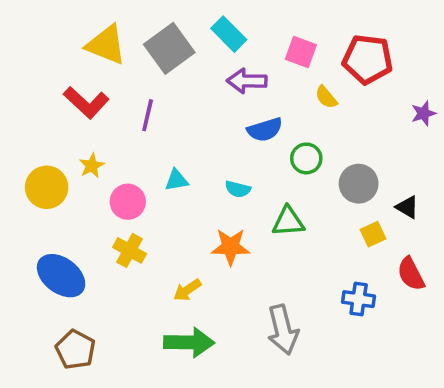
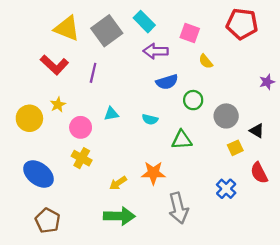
red pentagon: (368, 59) -> (242, 24), moved
purple star: (424, 113) -> (267, 82), moved
orange star: (231, 247) -> (153, 173), moved
blue cross: (359, 299) -> (226, 189), turned 36

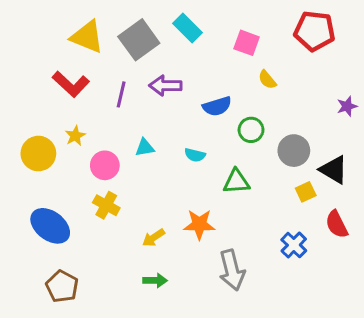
purple arrow: (156, 51) -> (165, 86), moved
black triangle: (257, 131) -> (334, 170), size x1.5
green arrow: (119, 216) -> (155, 280), size x0.6

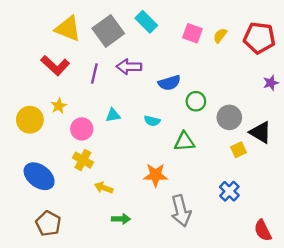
red pentagon: (315, 31) -> (259, 38), moved
yellow semicircle: (267, 80) -> (220, 36), moved, turned 77
red semicircle: (337, 224) -> (263, 230), moved
yellow arrow: (154, 238) -> (104, 188), moved, turned 54

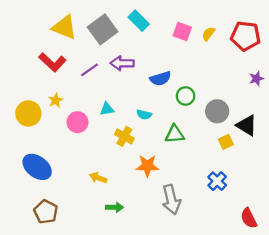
purple line: (94, 74) -> (89, 70), turned 42
yellow cross: (83, 160) -> (124, 136), moved

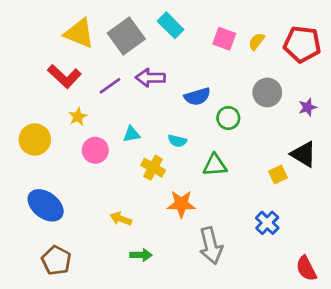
purple star: (256, 79) -> (308, 107), moved
yellow star: (56, 100) -> (78, 117), moved
gray circle: (217, 111) -> (267, 92), moved

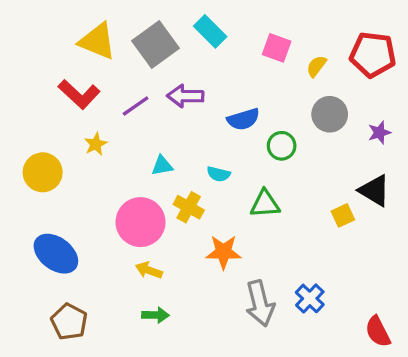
yellow semicircle: (257, 41) -> (316, 66), moved
pink circle: (95, 150) -> (141, 222), moved, size x1.5
blue cross: (267, 223) -> (310, 298), moved
green arrow: (141, 255) -> (155, 315), moved

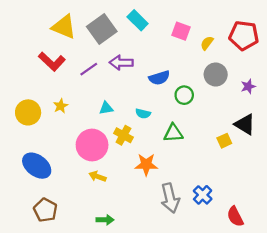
yellow star: (96, 144) -> (61, 106), moved
green arrow: (155, 315) -> (105, 220), moved
red semicircle: (378, 332) -> (235, 217), moved

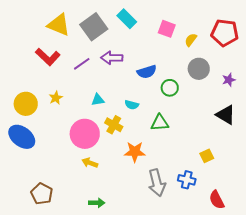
yellow square: (224, 141) -> (207, 156), moved
blue ellipse: (37, 166) -> (22, 137), moved
blue cross: (203, 195) -> (187, 180), turned -30

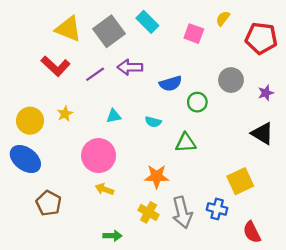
yellow semicircle: (191, 40) -> (223, 18), moved
yellow cross: (114, 125) -> (149, 212), moved
yellow square: (207, 156) -> (240, 181), size x1.6
brown pentagon: (42, 194) -> (49, 203), moved

